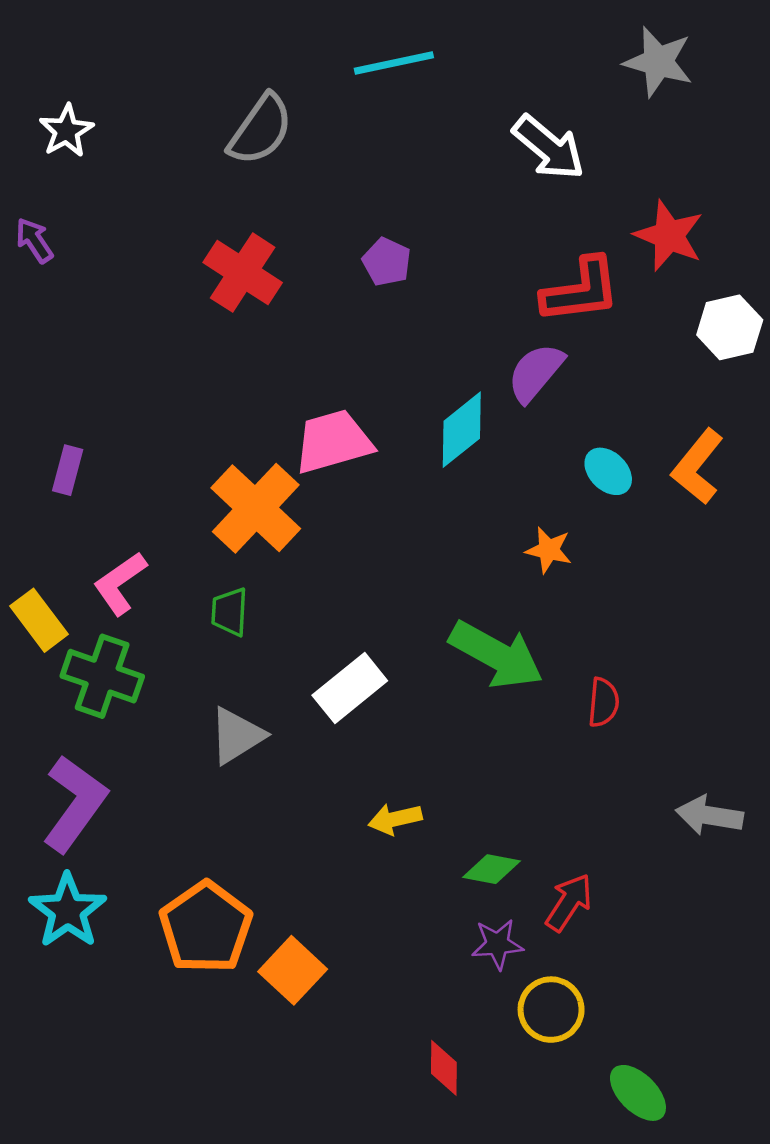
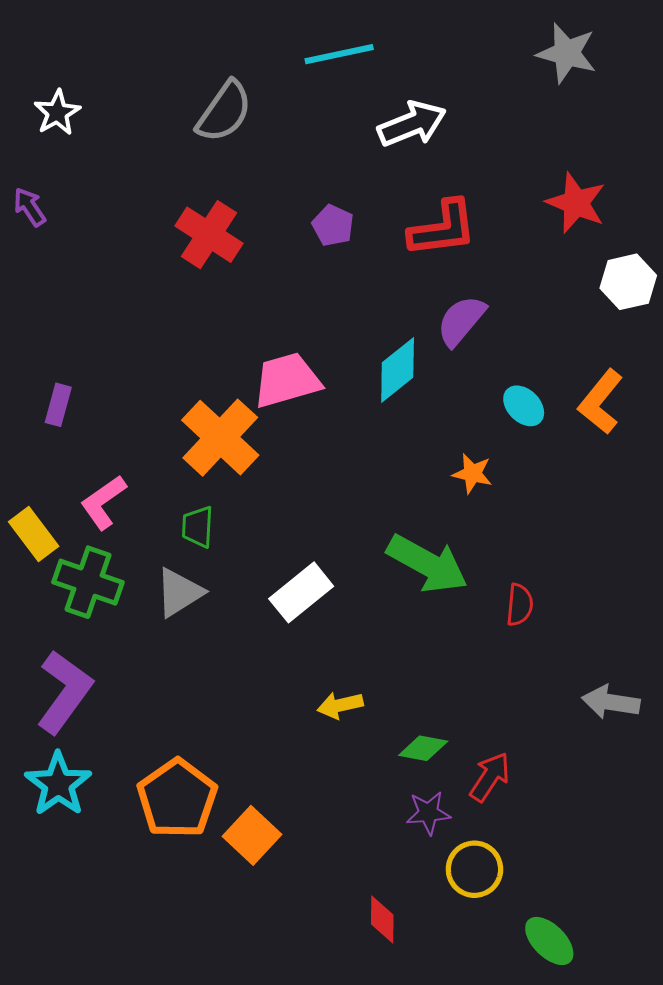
white arrow: (549, 147) -> (412, 124), moved, turned -62
red L-shape: (581, 290) -> (443, 228), moved
gray triangle: (237, 736) -> (179, 592), moved

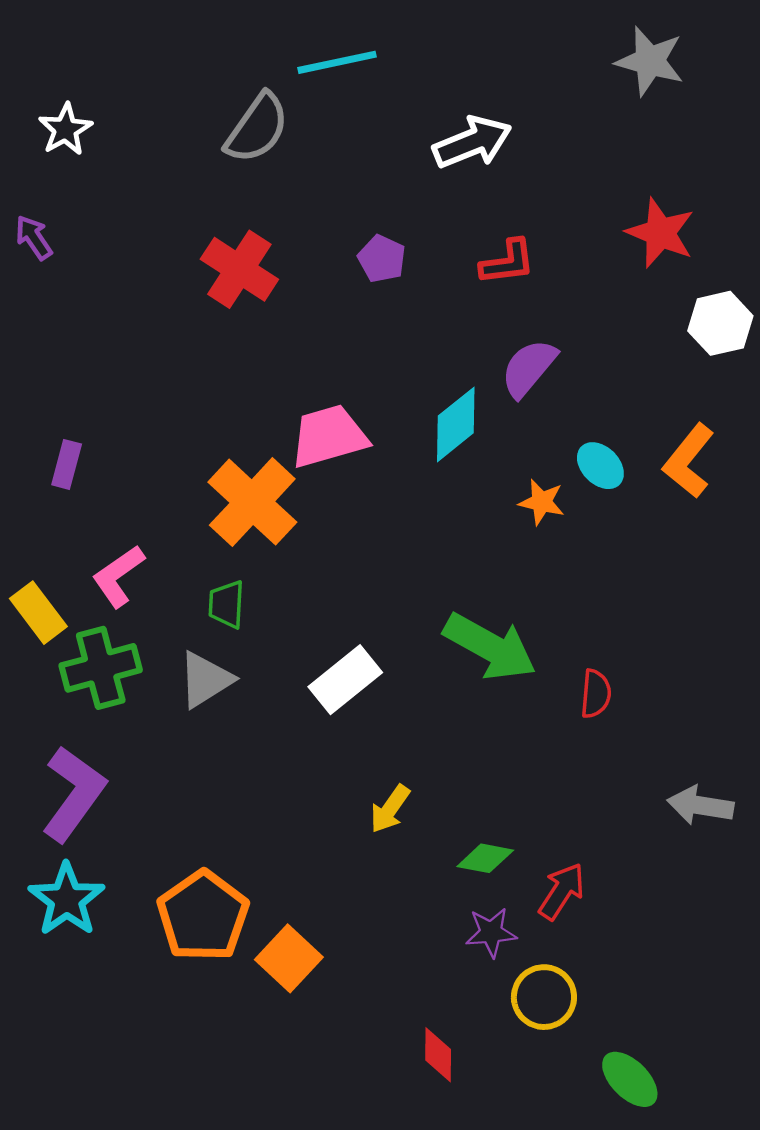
cyan line: (339, 54) -> (337, 62), moved
red L-shape: (443, 228) -> (508, 262), size x0.7
orange star: (472, 474) -> (542, 502), moved
green cross: (88, 582) -> (101, 668), turned -34
yellow arrow: (340, 705) -> (390, 809), turned -42

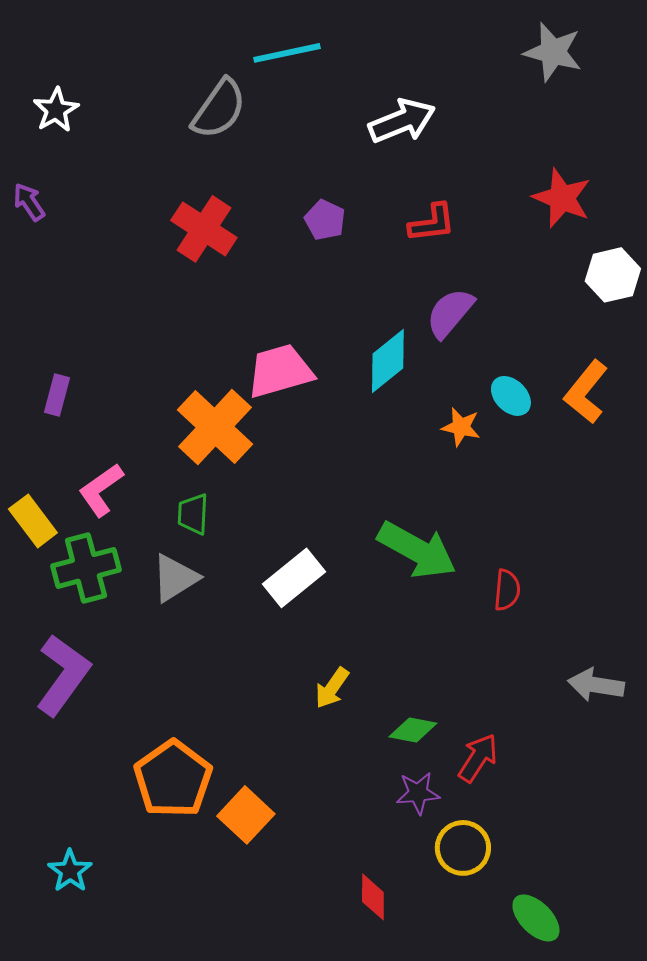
cyan star: (67, 899) -> (70, 871), moved, size x0.7

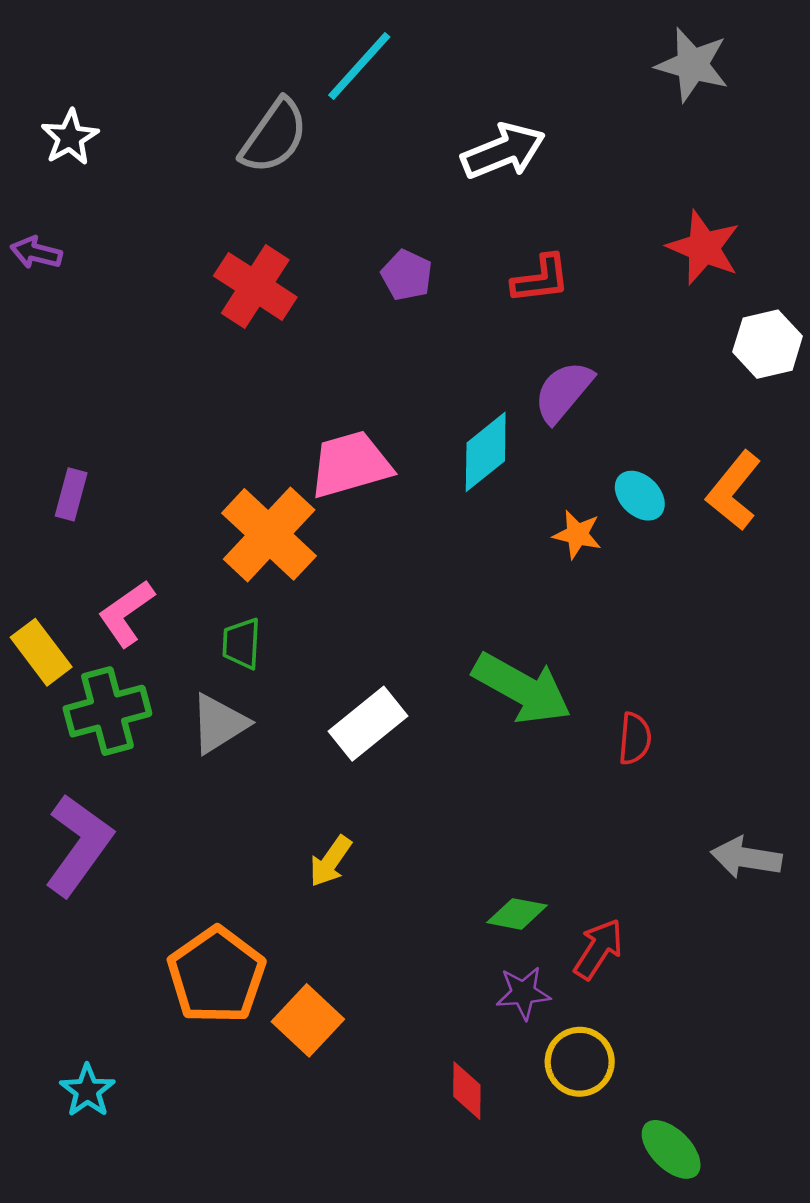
cyan line: (287, 53) -> (359, 66), turned -36
purple arrow: (29, 202) -> (36, 253), turned -42
yellow arrow: (332, 688) -> (330, 861), moved
red diamond: (373, 897) -> (467, 1091), moved

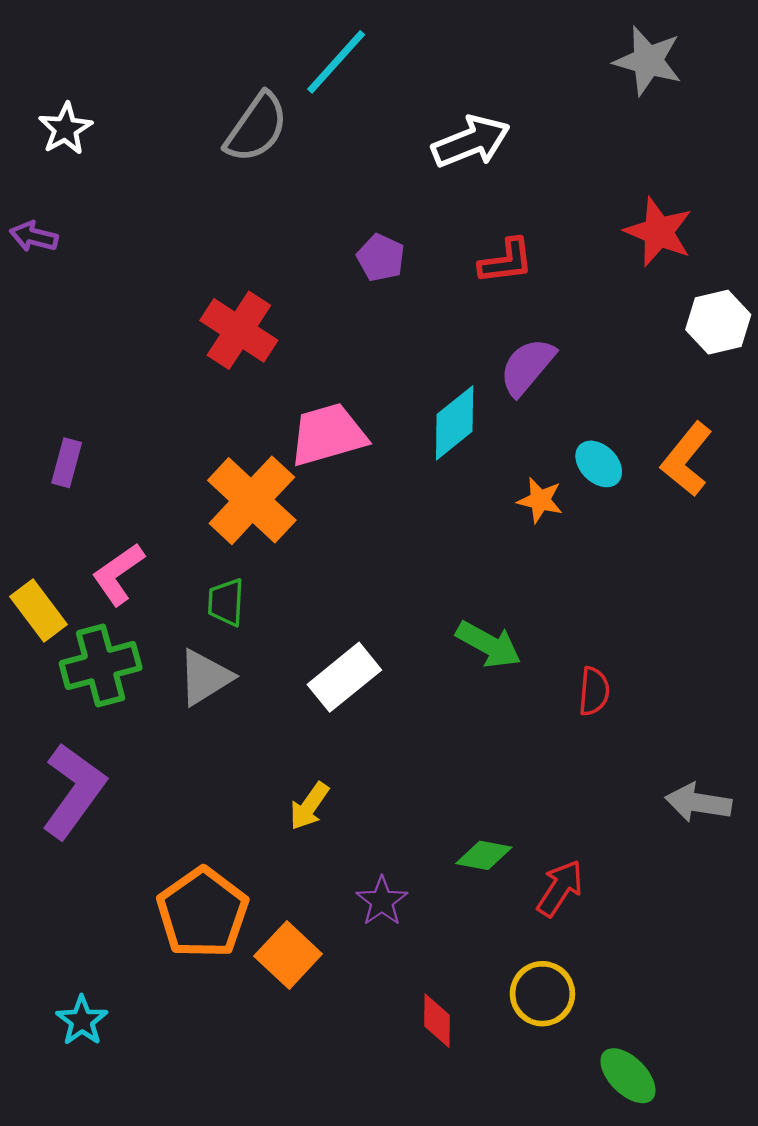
red cross: (255, 286) -> (239, 330), moved
green arrow: (522, 689) -> (489, 644), size x0.7
purple star: (523, 993) -> (382, 901), moved, turned -30

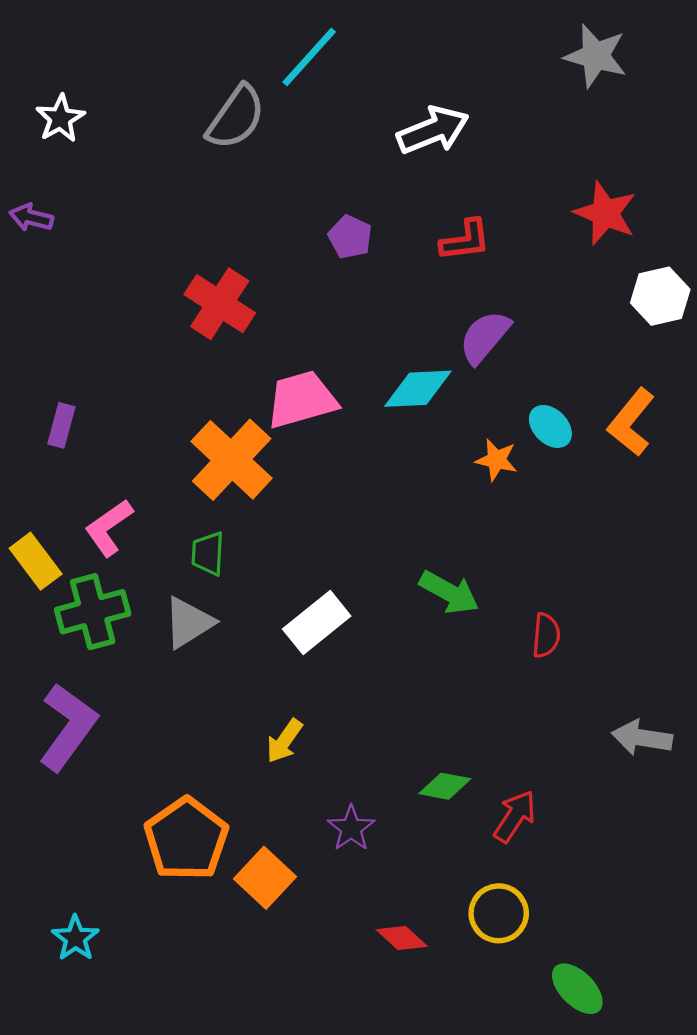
cyan diamond: (455, 423) -> (418, 389), turned 36
red diamond: (437, 1021) -> (402, 938), turned -48

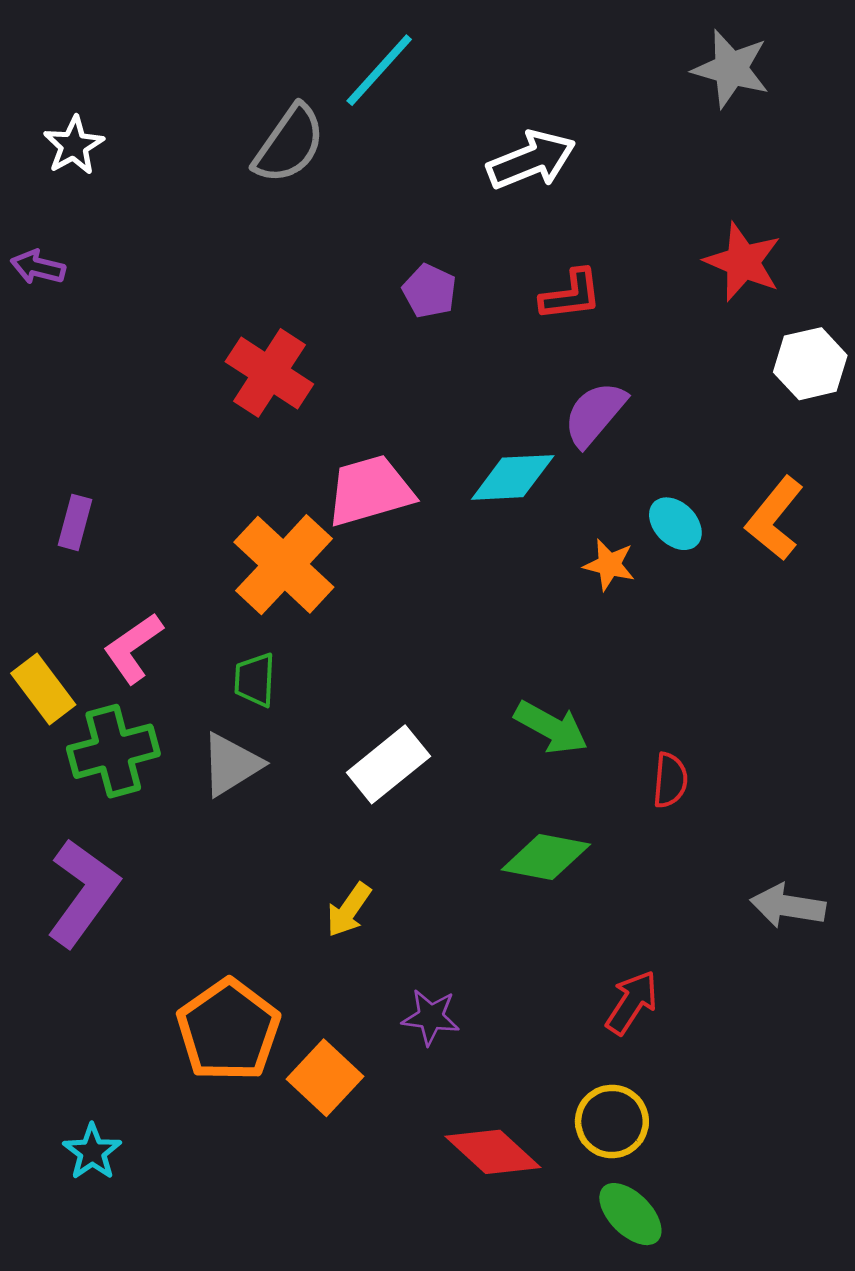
green diamond: (445, 786) -> (546, 857), moved, size x1.4
purple star: (351, 828) -> (431, 1017), turned -30
red diamond: (402, 938) -> (493, 1152), size x1.5
green ellipse: (577, 989) -> (630, 1214), moved

